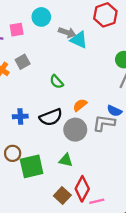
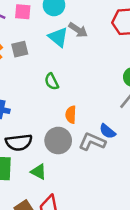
cyan triangle: (79, 40) -> (58, 37), moved
orange semicircle: (80, 105) -> (71, 115), turned -64
black semicircle: (51, 117) -> (19, 142), moved

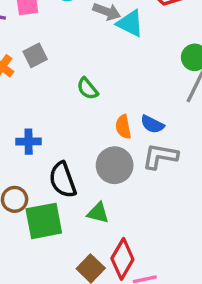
cyan triangle: (58, 37) -> (130, 23), moved
blue semicircle: (107, 131) -> (152, 124), moved
black semicircle: (19, 142) -> (63, 180), turned 90

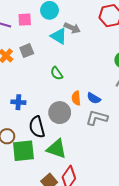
cyan triangle: (130, 23) -> (59, 36), moved
gray circle: (115, 165) -> (60, 113), moved
green triangle: (98, 213) -> (56, 149), size x1.5

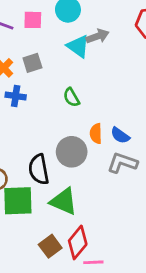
gray arrow: (72, 28) -> (97, 36), turned -49
blue cross: (18, 102) -> (16, 96), moved

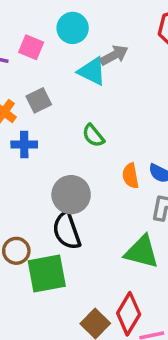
pink square: (33, 20) -> (31, 47), turned 30
gray circle: (72, 152) -> (71, 195), moved
green triangle: (64, 201) -> (142, 252), moved

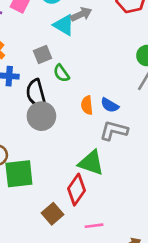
gray square: (39, 100) -> (43, 55), moved
black semicircle: (67, 231) -> (36, 93), moved
red diamond: (129, 314) -> (76, 190), moved

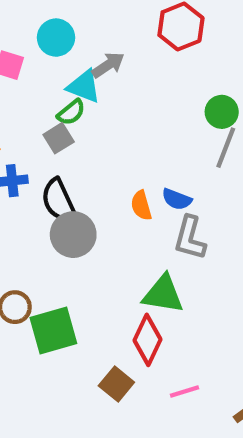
green semicircle: (61, 73) -> (71, 112), moved, turned -84
gray L-shape: (114, 131) -> (190, 238), turned -80

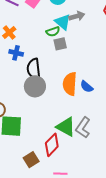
gray square: (59, 138) -> (60, 44), moved
orange semicircle: (141, 205) -> (70, 84), size x1.6
gray L-shape: (190, 238) -> (83, 128), moved

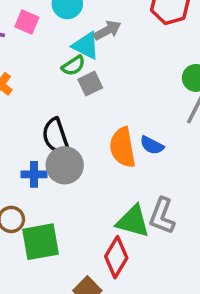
blue cross: (16, 53) -> (34, 174), moved

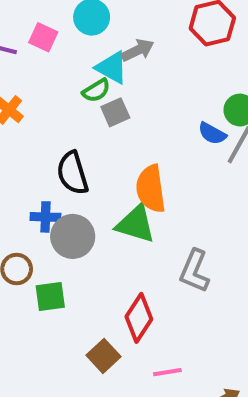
blue semicircle: (152, 145) -> (212, 133), moved
gray circle: (65, 165) -> (73, 236), moved
green triangle: (133, 221) -> (136, 224), moved
green square: (41, 242) -> (50, 296), size x0.7

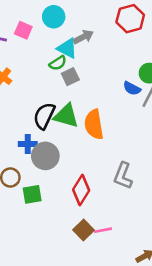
black semicircle: (73, 173) -> (44, 116), turned 44
green triangle: (136, 224) -> (66, 116), moved
red diamond: (139, 318) -> (81, 190), moved
brown square: (103, 356) -> (84, 230), moved
pink line: (167, 372) -> (103, 230), moved

